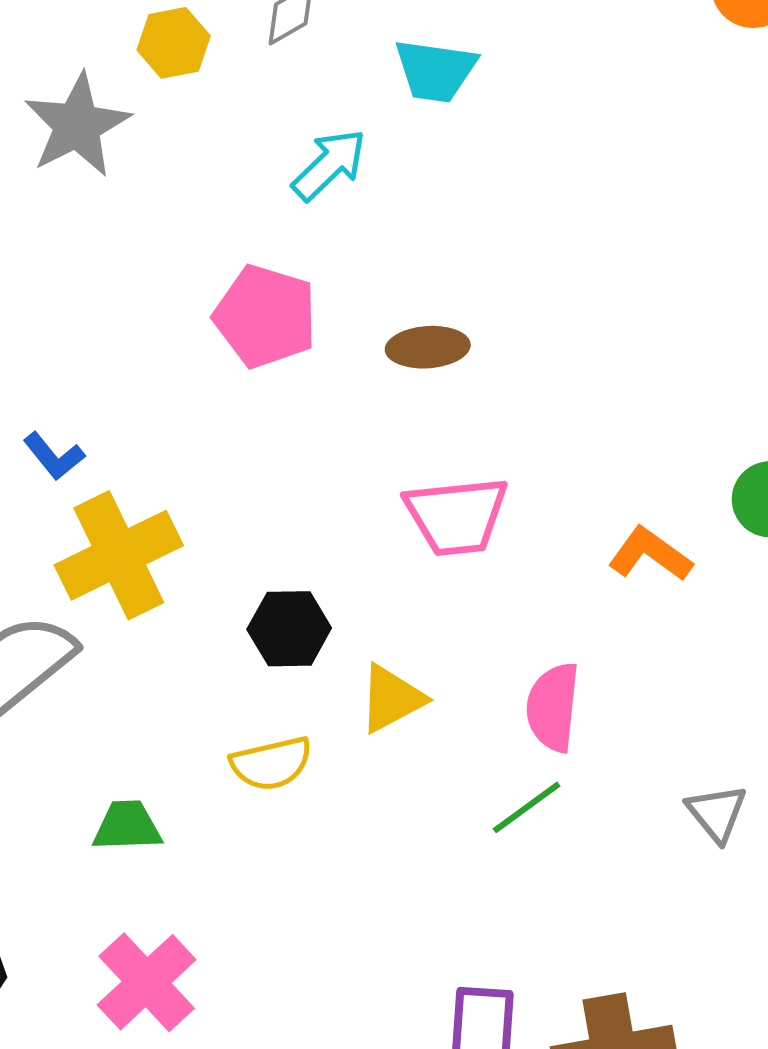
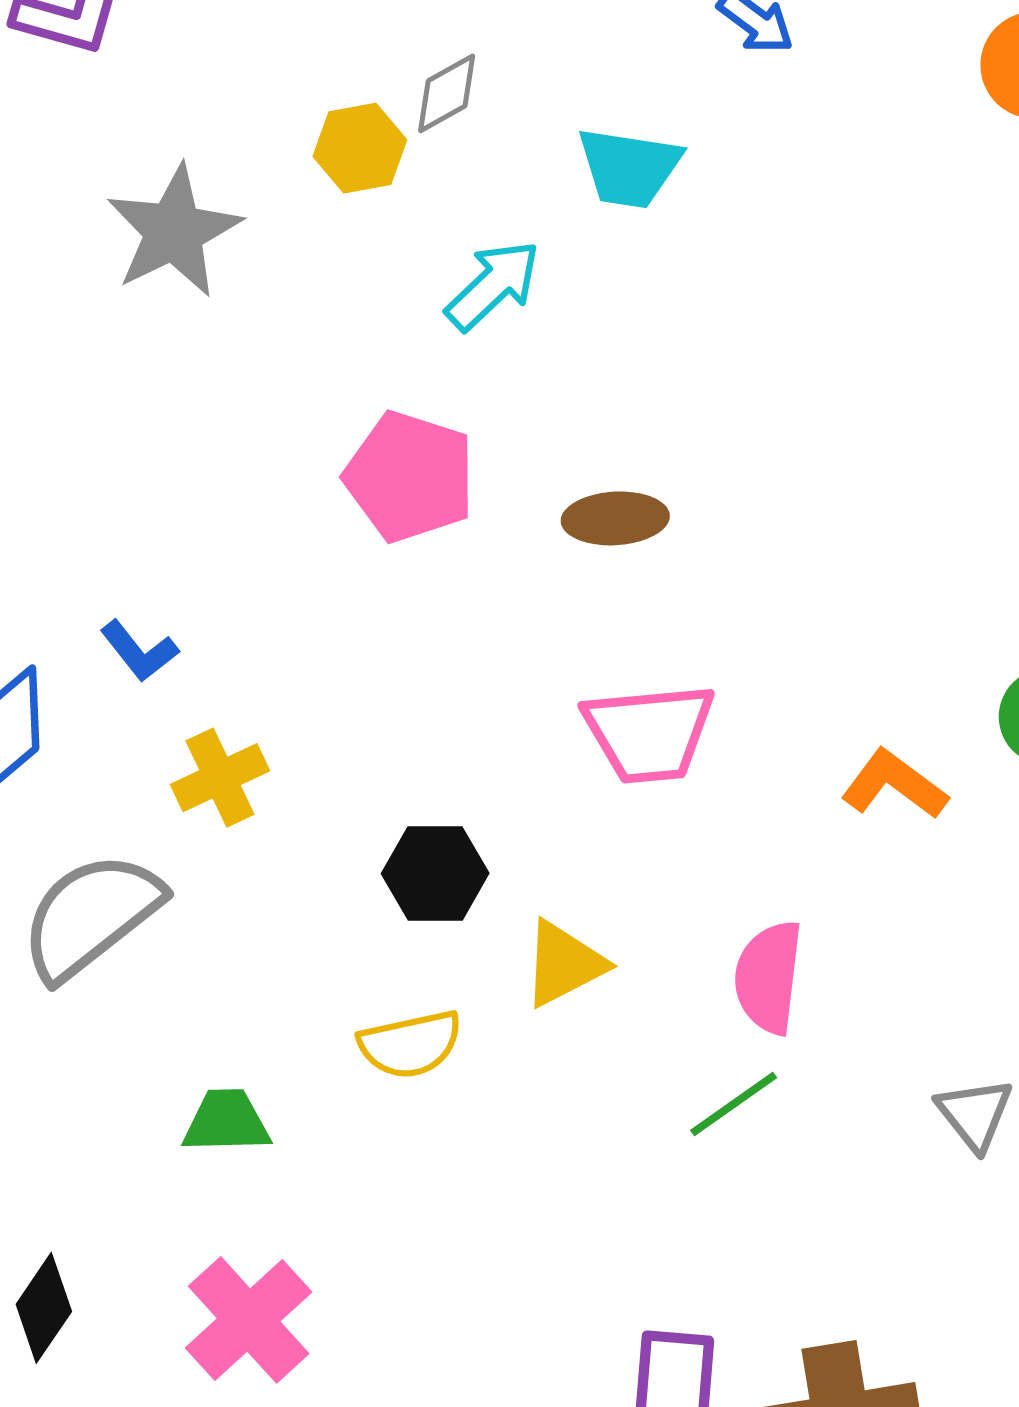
yellow hexagon: (174, 43) -> (360, 148), moved
yellow cross: (119, 555) -> (220, 778), size x0.6

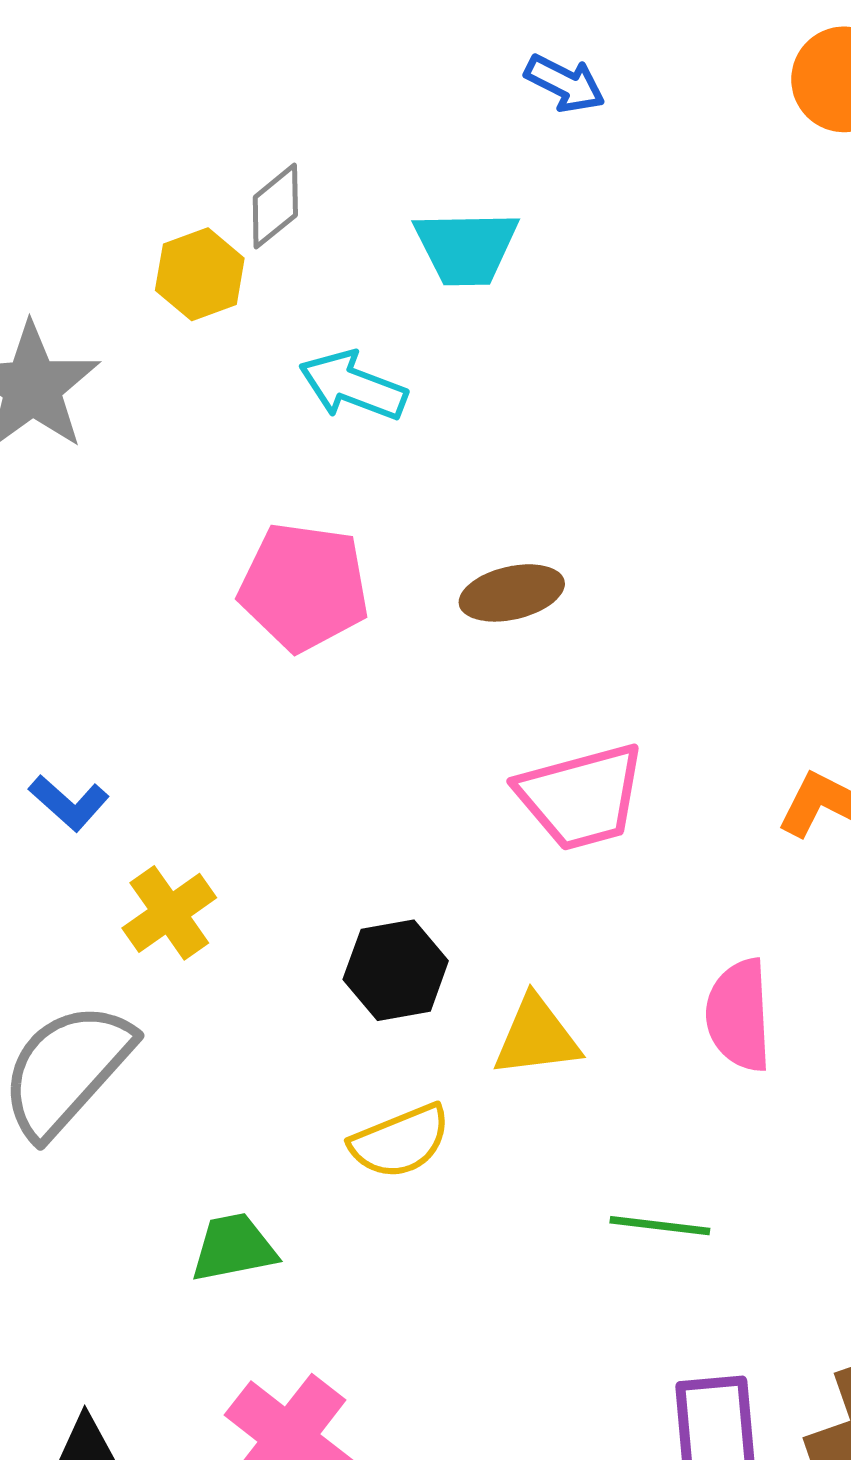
cyan arrow: (493, 285) -> (353, 386), turned -106
yellow triangle: (564, 964) -> (537, 1037), turned 30
green line: (734, 1104) -> (660, 1226), moved, turned 52

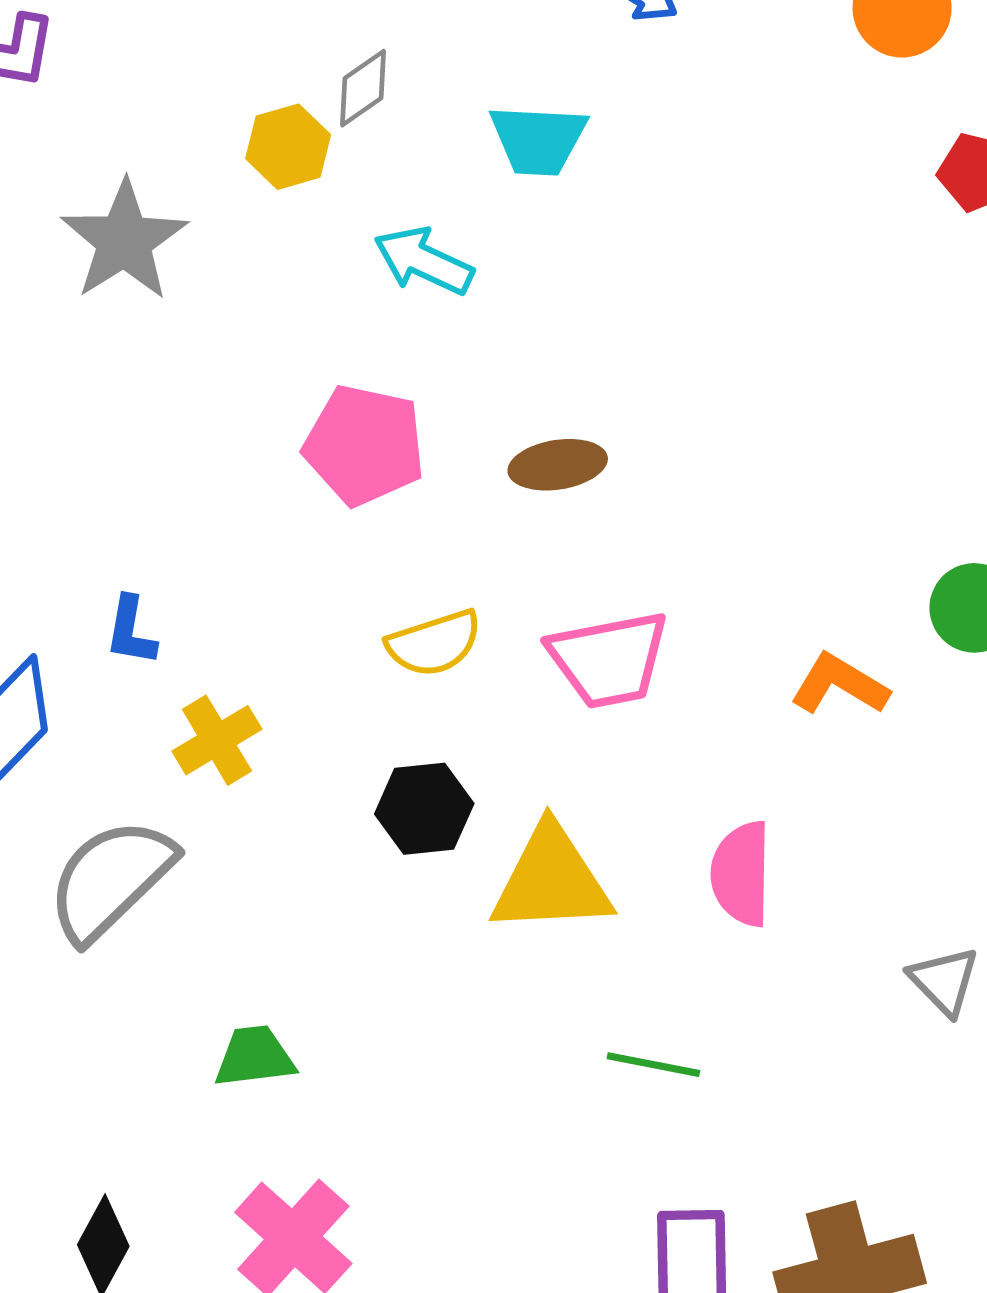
blue L-shape: (69, 803) -> (131, 631), turned 54
yellow triangle: (537, 1037) -> (551, 880), size x1.5
yellow semicircle: (400, 1141) -> (434, 643), moved

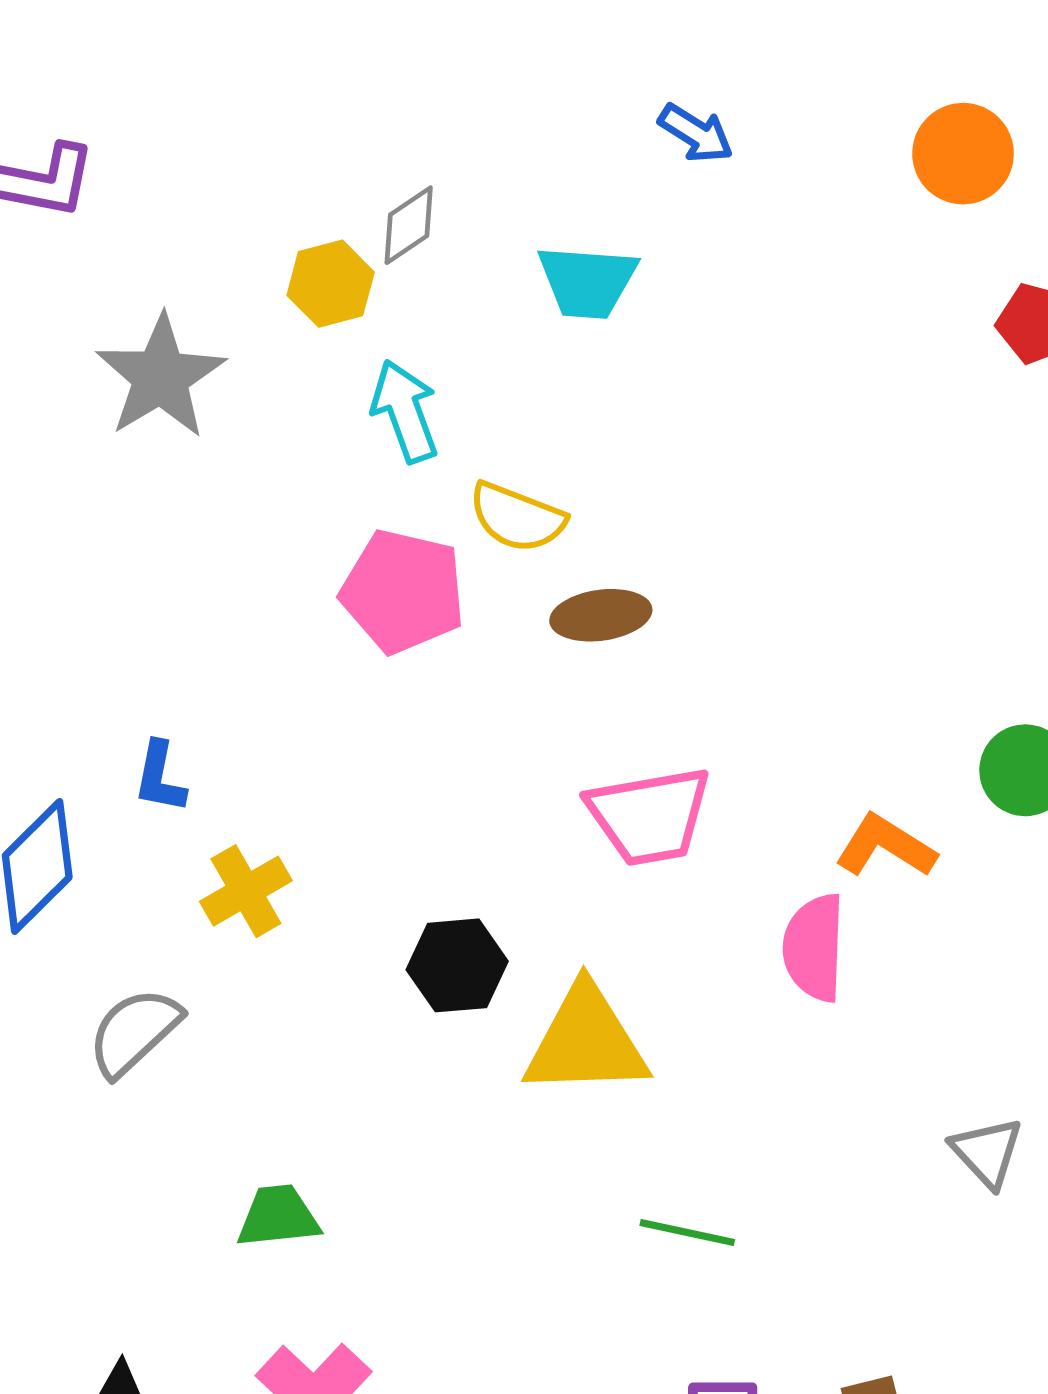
cyan arrow: (423, 261) -> (405, 411), moved, turned 44
yellow semicircle: (434, 643) -> (517, 517), moved, turned 38
pink semicircle: (741, 874) -> (814, 948), moved
gray semicircle: (111, 880) -> (134, 1032), size x0.7

